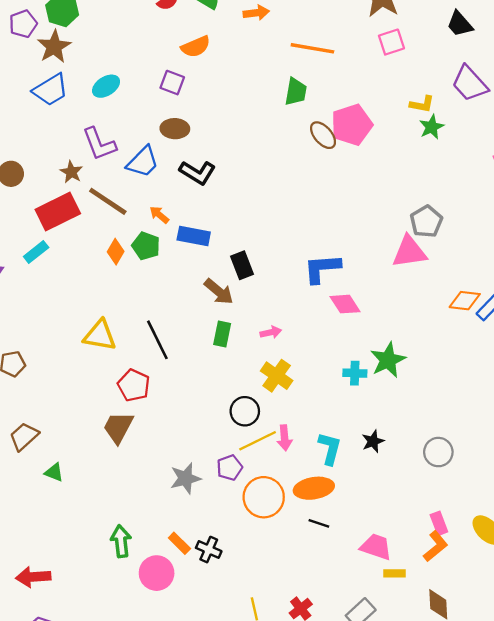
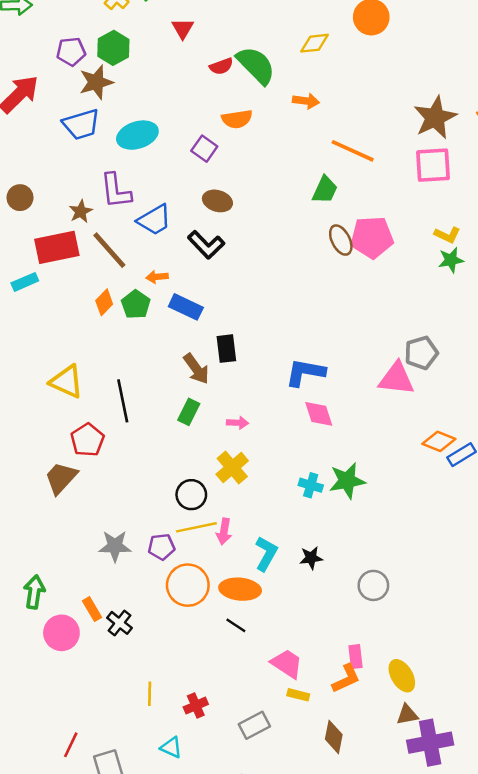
pink square: (391, 42) -> (433, 165), size x1.4
cyan ellipse: (106, 86) -> (137, 135), size x1.4
brown ellipse: (175, 129) -> (217, 201), moved
orange arrow: (159, 215) -> (157, 277), turned -60

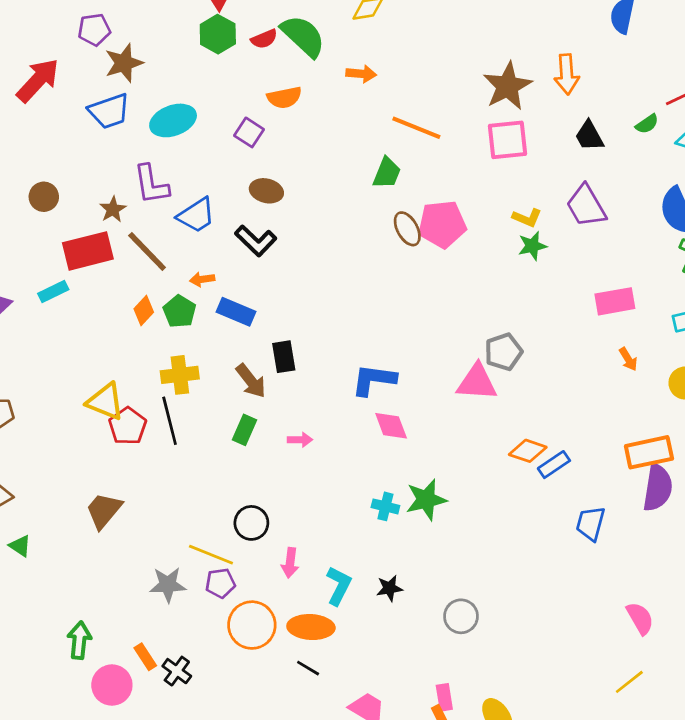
green hexagon: (113, 48) -> (218, 34), moved
red pentagon: (87, 440) -> (128, 426), moved
yellow cross: (232, 467) -> (180, 375), moved, turned 36
yellow line: (196, 527) -> (211, 555), moved, turned 36

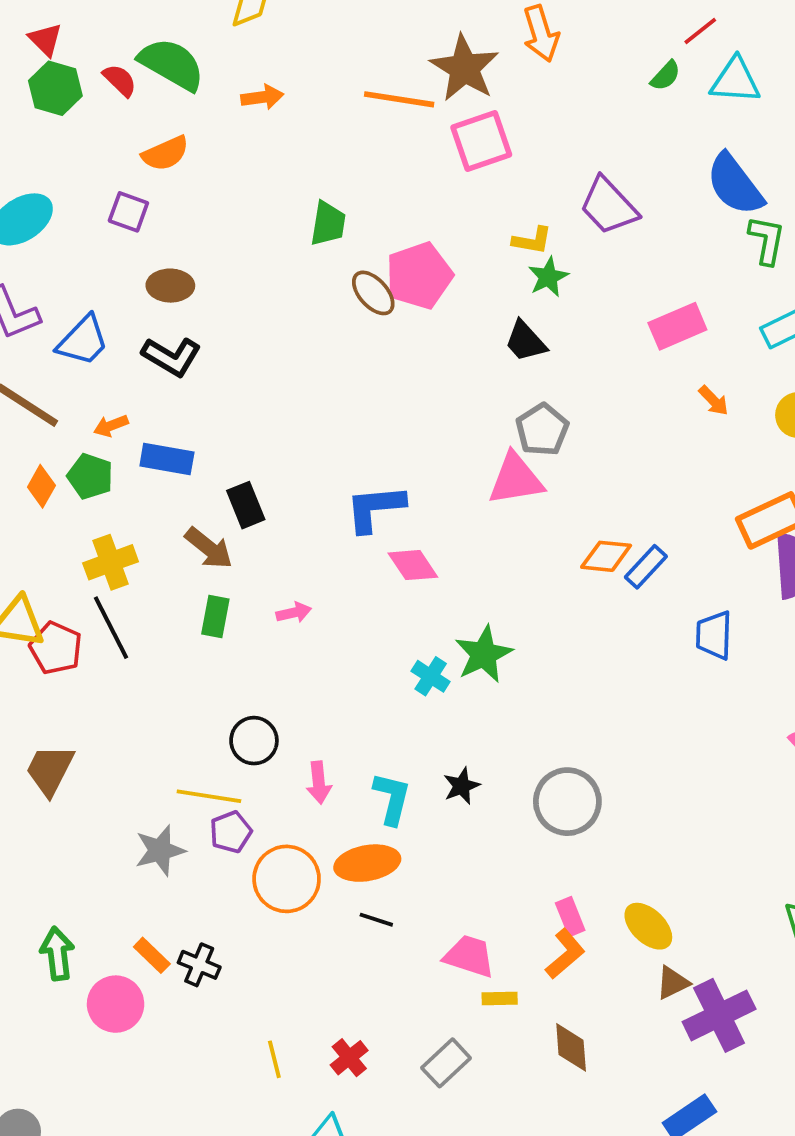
red semicircle: (264, 39) -> (120, 80), turned -100
orange line: (416, 128) -> (399, 99), moved
black trapezoid: (589, 136) -> (525, 341), moved
cyan cross: (385, 506) -> (431, 676), turned 32
gray circle: (461, 616) -> (567, 802), size x1.4

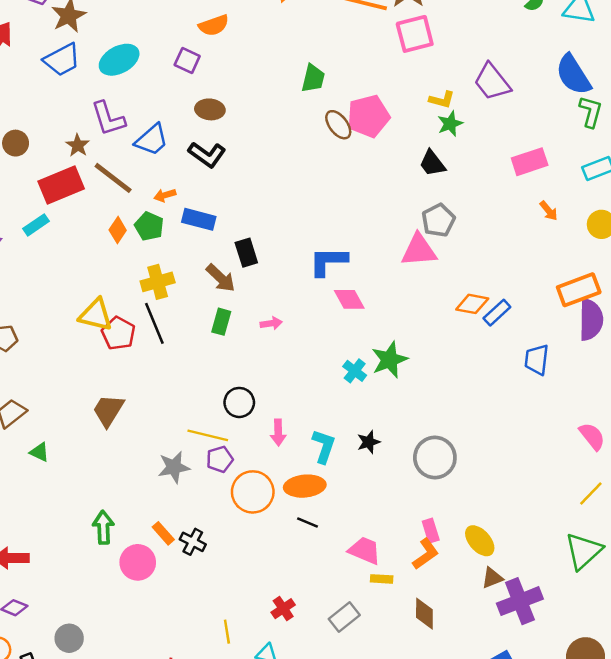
yellow line: (274, 1059) -> (227, 632), moved

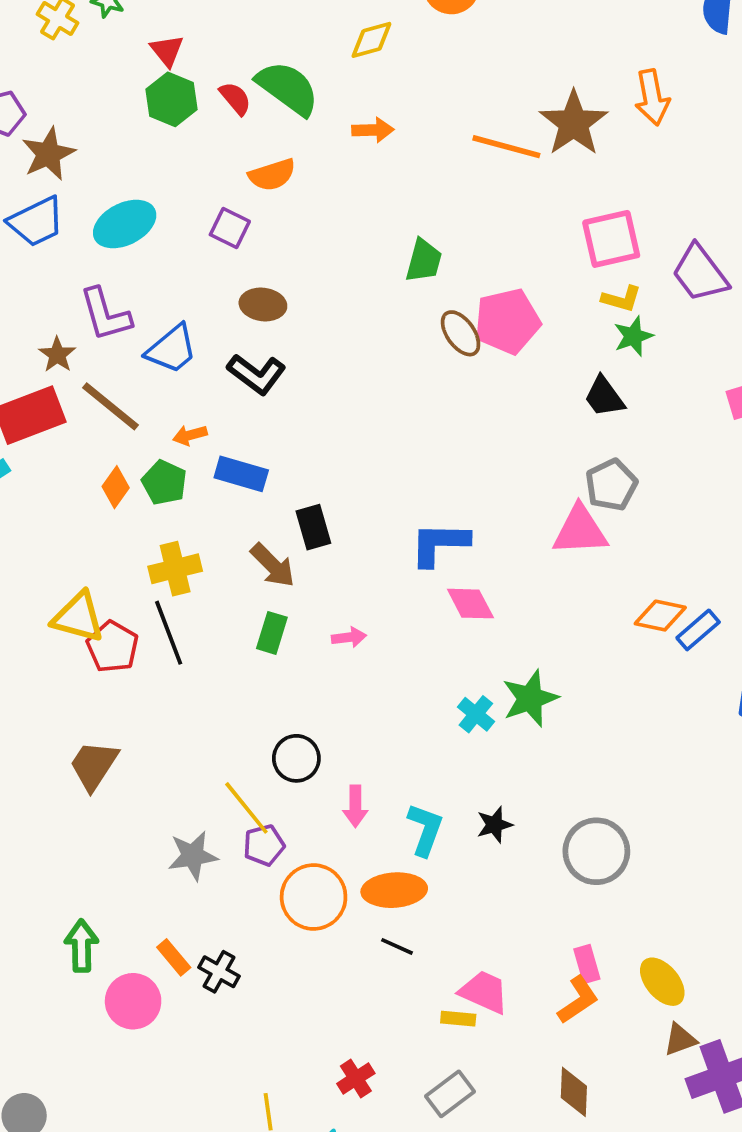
pink square: (415, 34) -> (611, 239), moved
yellow line: (208, 435) -> (246, 808), turned 36
yellow rectangle: (382, 579) -> (458, 1019), moved

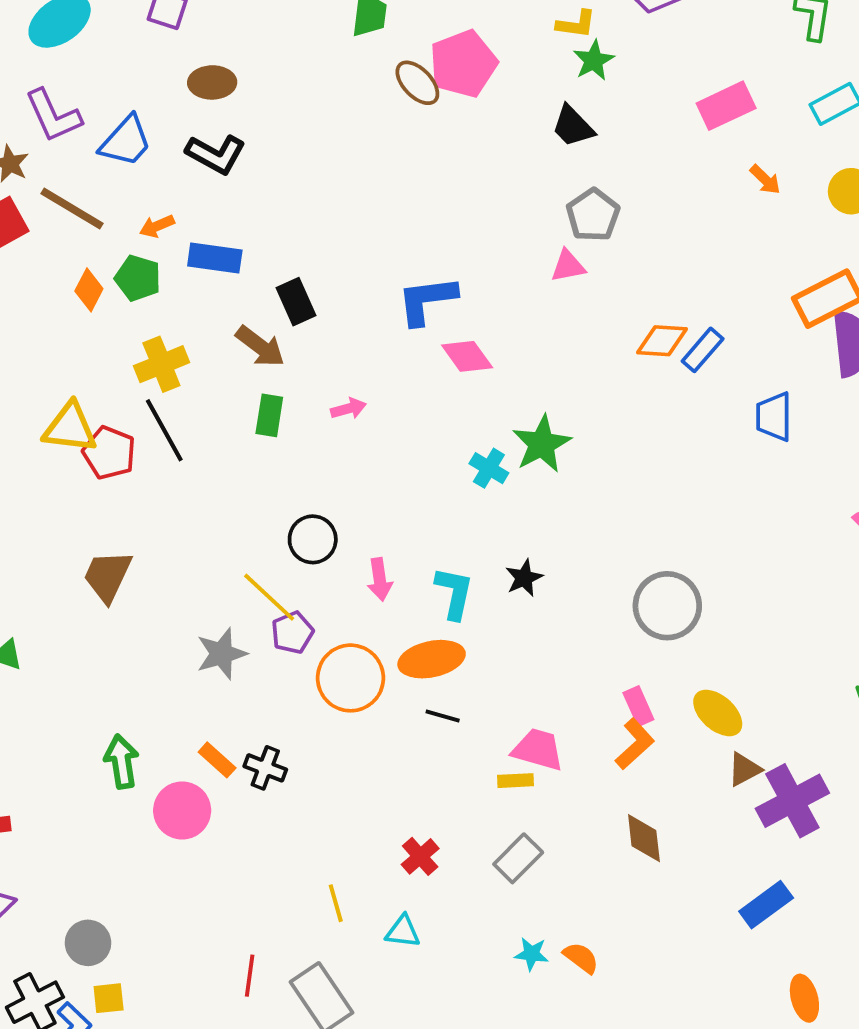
pink triangle: (580, 530) -> (568, 266), size x0.6
gray circle: (596, 851) -> (667, 606), moved

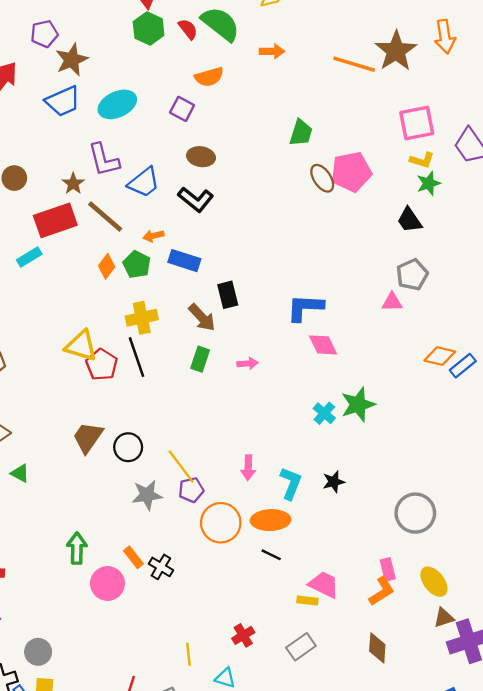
black circle: (313, 539) -> (128, 447), moved

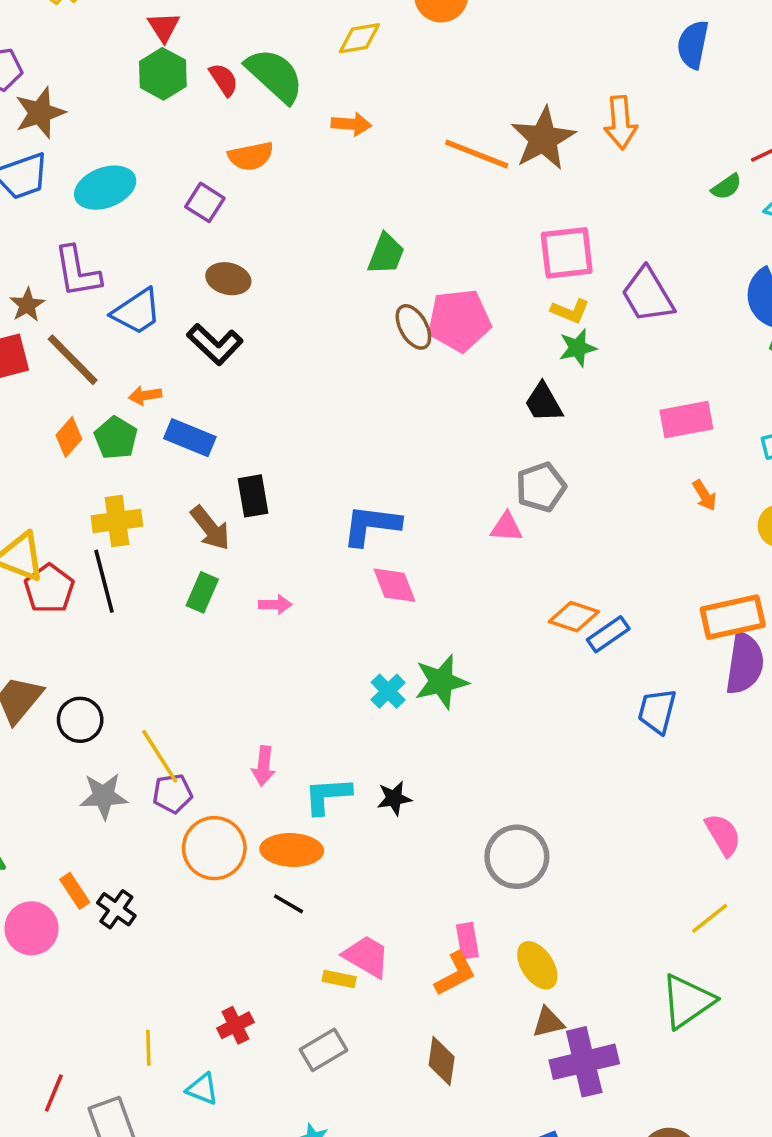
cyan L-shape: (291, 483) -> (328, 796), turned -120

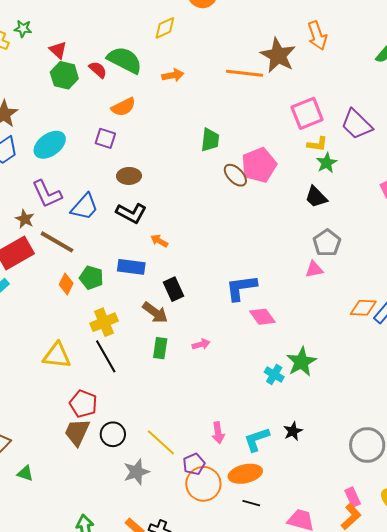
orange arrow: (145, 395) -> (159, 241), moved, turned 54
red pentagon: (49, 589) -> (83, 404), moved
purple pentagon: (172, 794) -> (194, 464), moved

